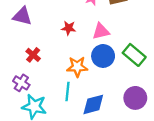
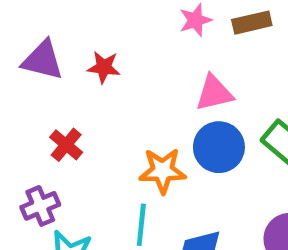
red star: (69, 28) -> (104, 67), moved
purple cross: (21, 83) -> (40, 206), turned 35

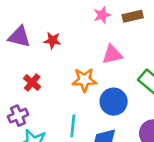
blue circle: (219, 147) -> (114, 102), moved
orange star: (163, 171) -> (84, 80), moved

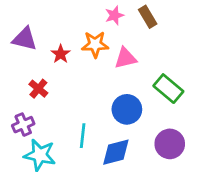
brown rectangle: (133, 16) -> (148, 17), turned 72
red star: (52, 41) -> (61, 54), moved, turned 30
orange star: (84, 80) -> (95, 44), moved

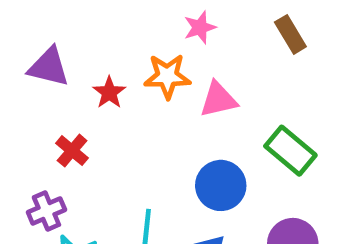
brown rectangle: (148, 17) -> (290, 34), moved

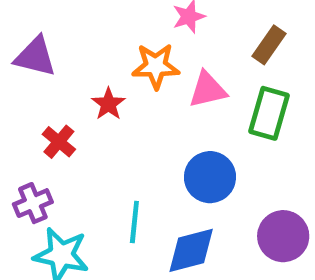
brown rectangle: (290, 34) -> (269, 45), moved, turned 66
red star: (109, 93) -> (108, 104), moved
green rectangle: (290, 151) -> (269, 113), moved, turned 66

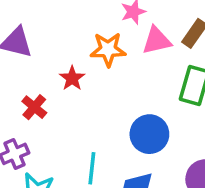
pink triangle: (208, 90) -> (157, 41), moved

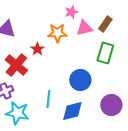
red cross: (34, 107) -> (16, 65), size x1.6

